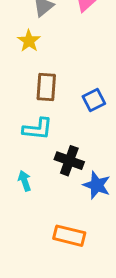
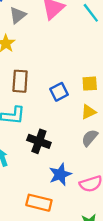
blue star: (97, 185) -> (60, 174), moved, turned 30

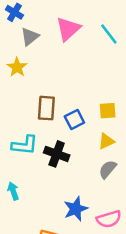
brown rectangle: (20, 81) -> (46, 108), moved
black cross: (39, 141) -> (57, 154), moved

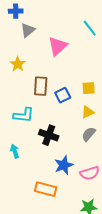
blue cross: (14, 12) -> (16, 11), turned -32
pink triangle: (68, 29) -> (58, 46), moved
yellow star: (17, 67) -> (18, 64), moved
black cross: (57, 154) -> (49, 135), moved

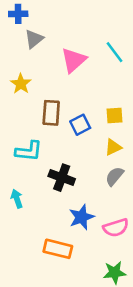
cyan line: (90, 28) -> (115, 52), moved

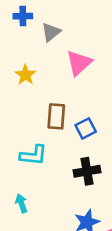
gray triangle: (34, 39) -> (51, 32), moved
yellow star: (21, 84) -> (25, 75), moved
black cross: (62, 178) -> (87, 171), moved, turned -30

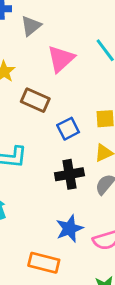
brown rectangle: (56, 116) -> (35, 100), moved, turned -70

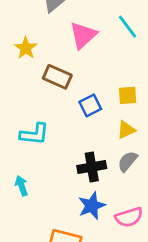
black cross: (69, 174) -> (92, 167), moved

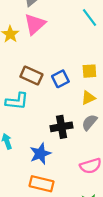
pink triangle: (83, 35) -> (35, 24), moved
brown rectangle: (57, 77) -> (31, 76), moved
blue star: (92, 206) -> (40, 154), moved

